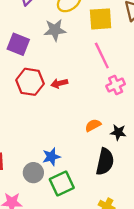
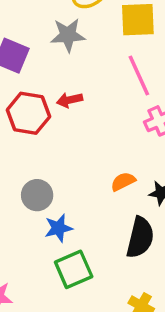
red arrow: (59, 83) -> (69, 100), moved
gray circle: (33, 173) -> (37, 195), moved

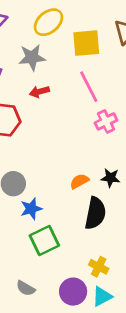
red arrow: (69, 100) -> (39, 92), moved
orange semicircle: (123, 182) -> (79, 181), moved

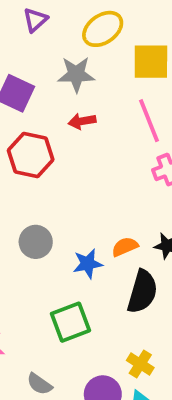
blue star: (31, 209) -> (88, 264), moved

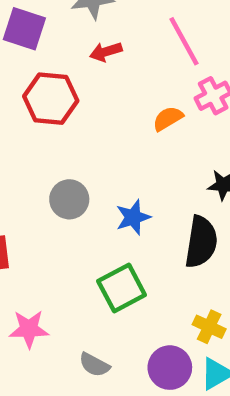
orange semicircle: (125, 247) -> (168, 118), moved

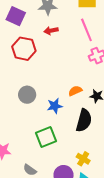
orange semicircle: (168, 118) -> (75, 91), moved

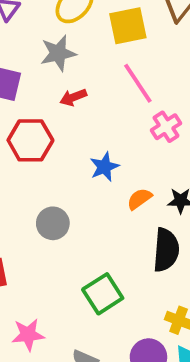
blue star: (55, 106) -> (104, 167), moved

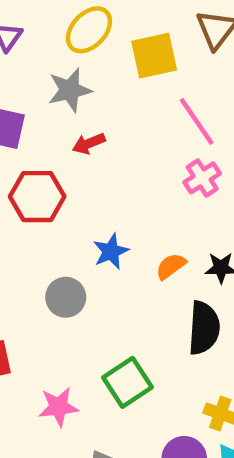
pink line: (138, 83) -> (197, 121), moved
blue star: (104, 167) -> (111, 251), moved
pink star: (28, 335) -> (58, 407), moved

